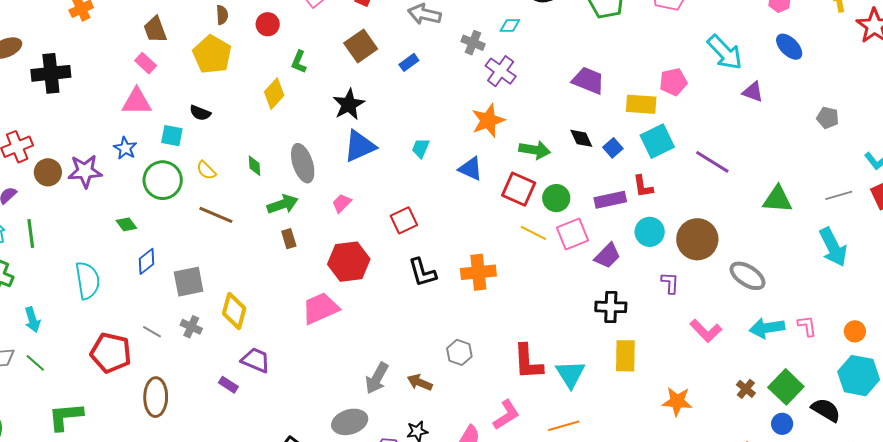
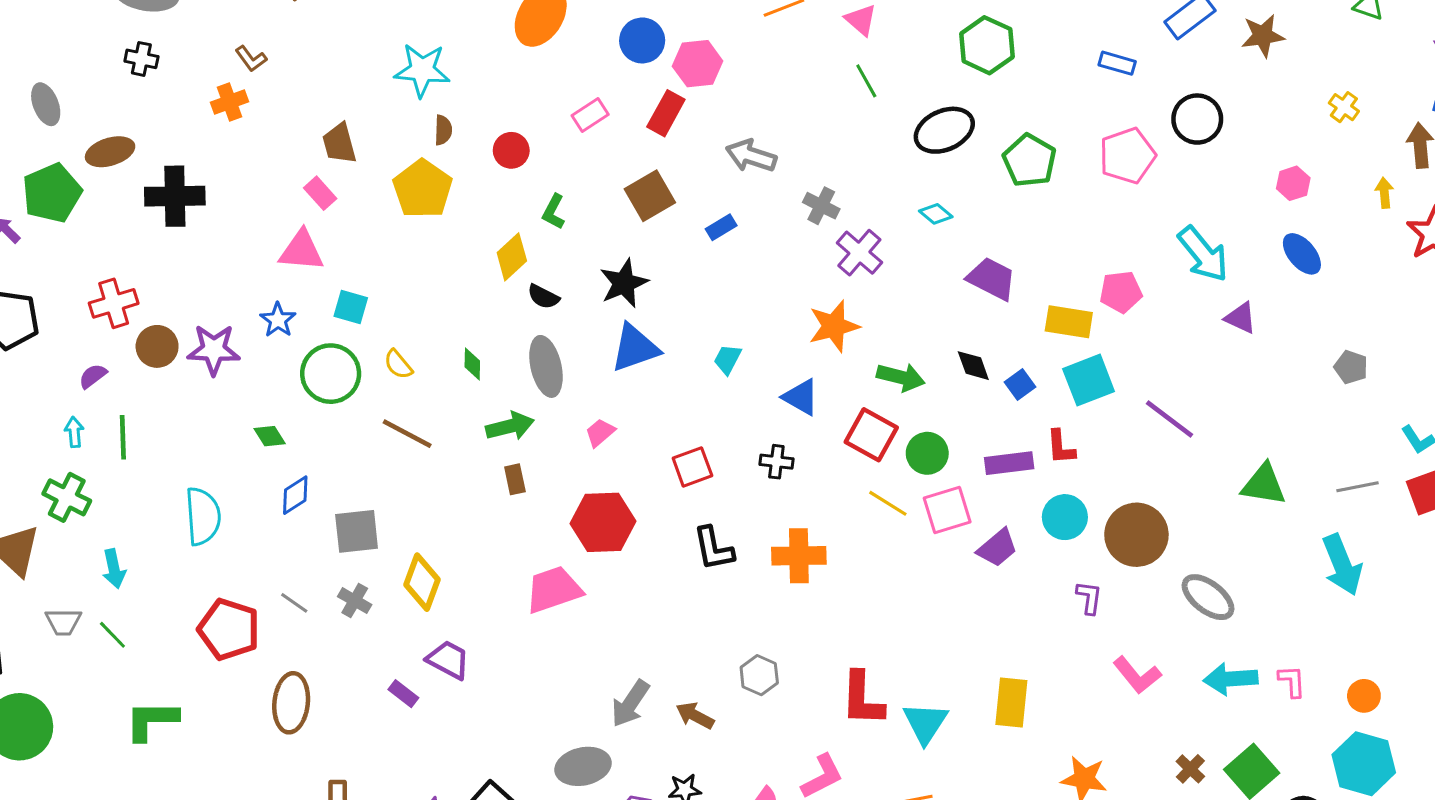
cyan diamond: (510, 26) -> (936, 214), moved, turned 35
black semicircle: (200, 113) -> (543, 297), moved
black cross: (611, 307) -> (776, 462), moved, size x0.7

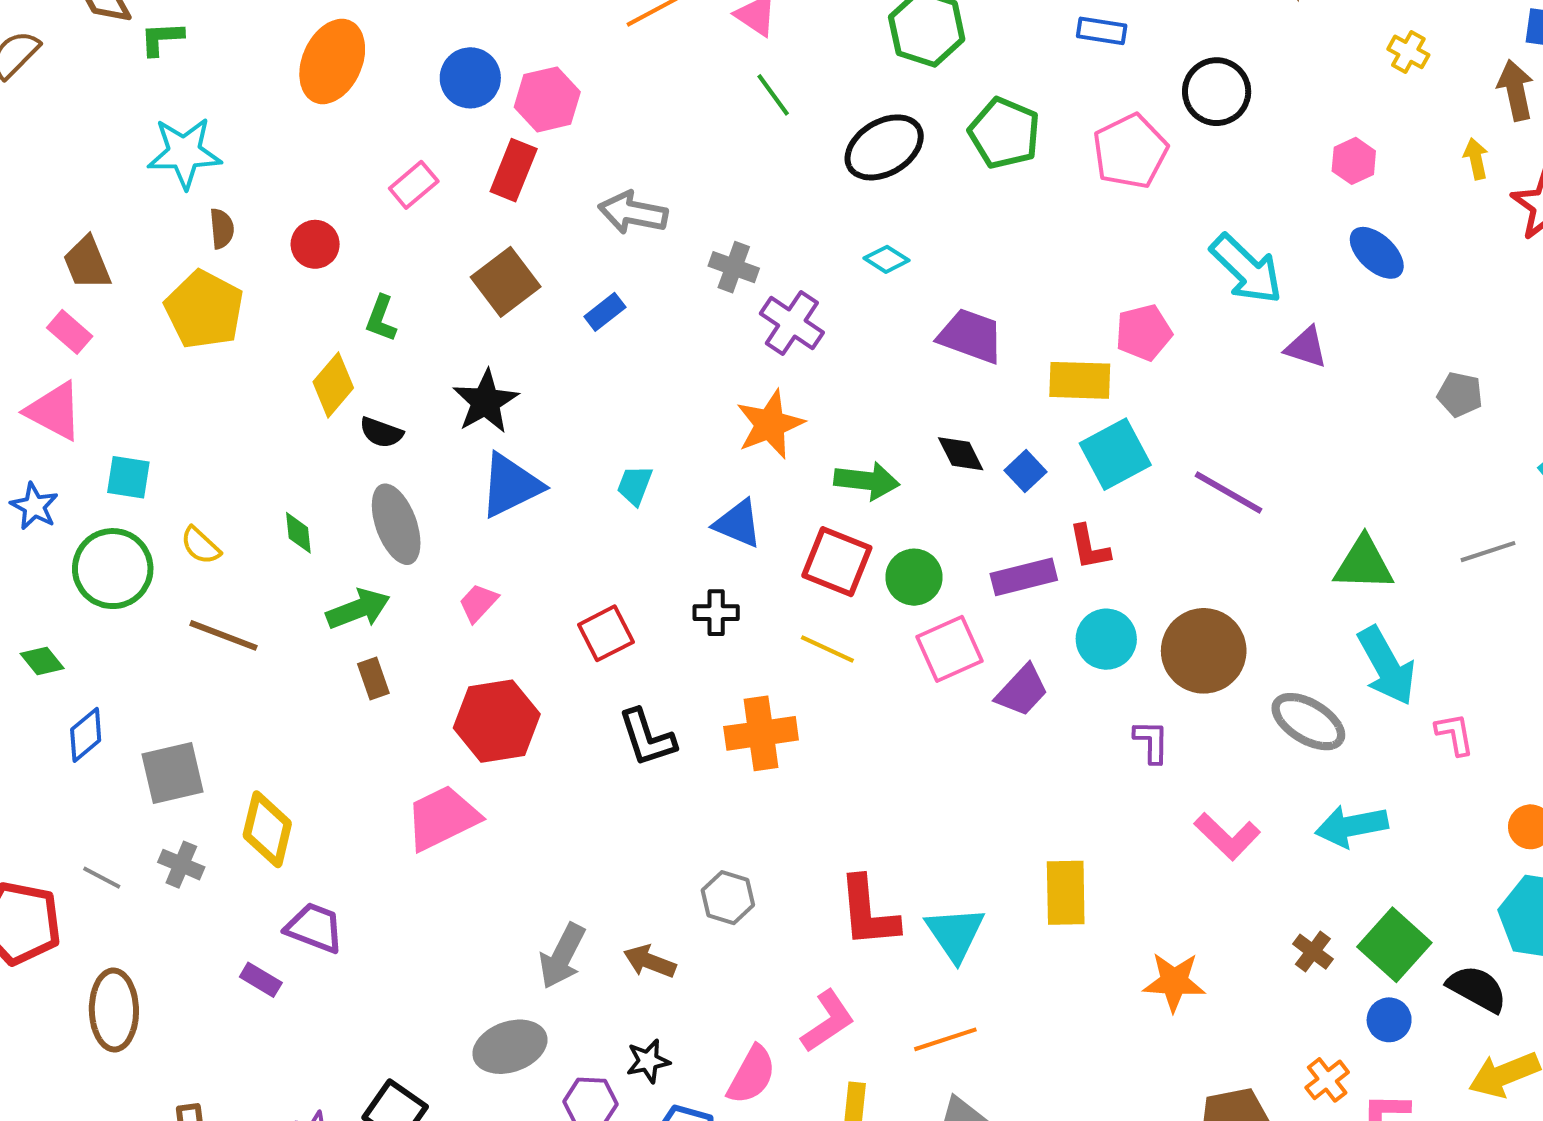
green pentagon: (1030, 161) -> (1004, 133), moved
pink triangle: (301, 251) -> (54, 411), turned 30
yellow line: (888, 503) -> (827, 649), moved
cyan arrow: (1342, 565) -> (1387, 666), moved
pink L-shape: (1292, 681) -> (1455, 734), moved

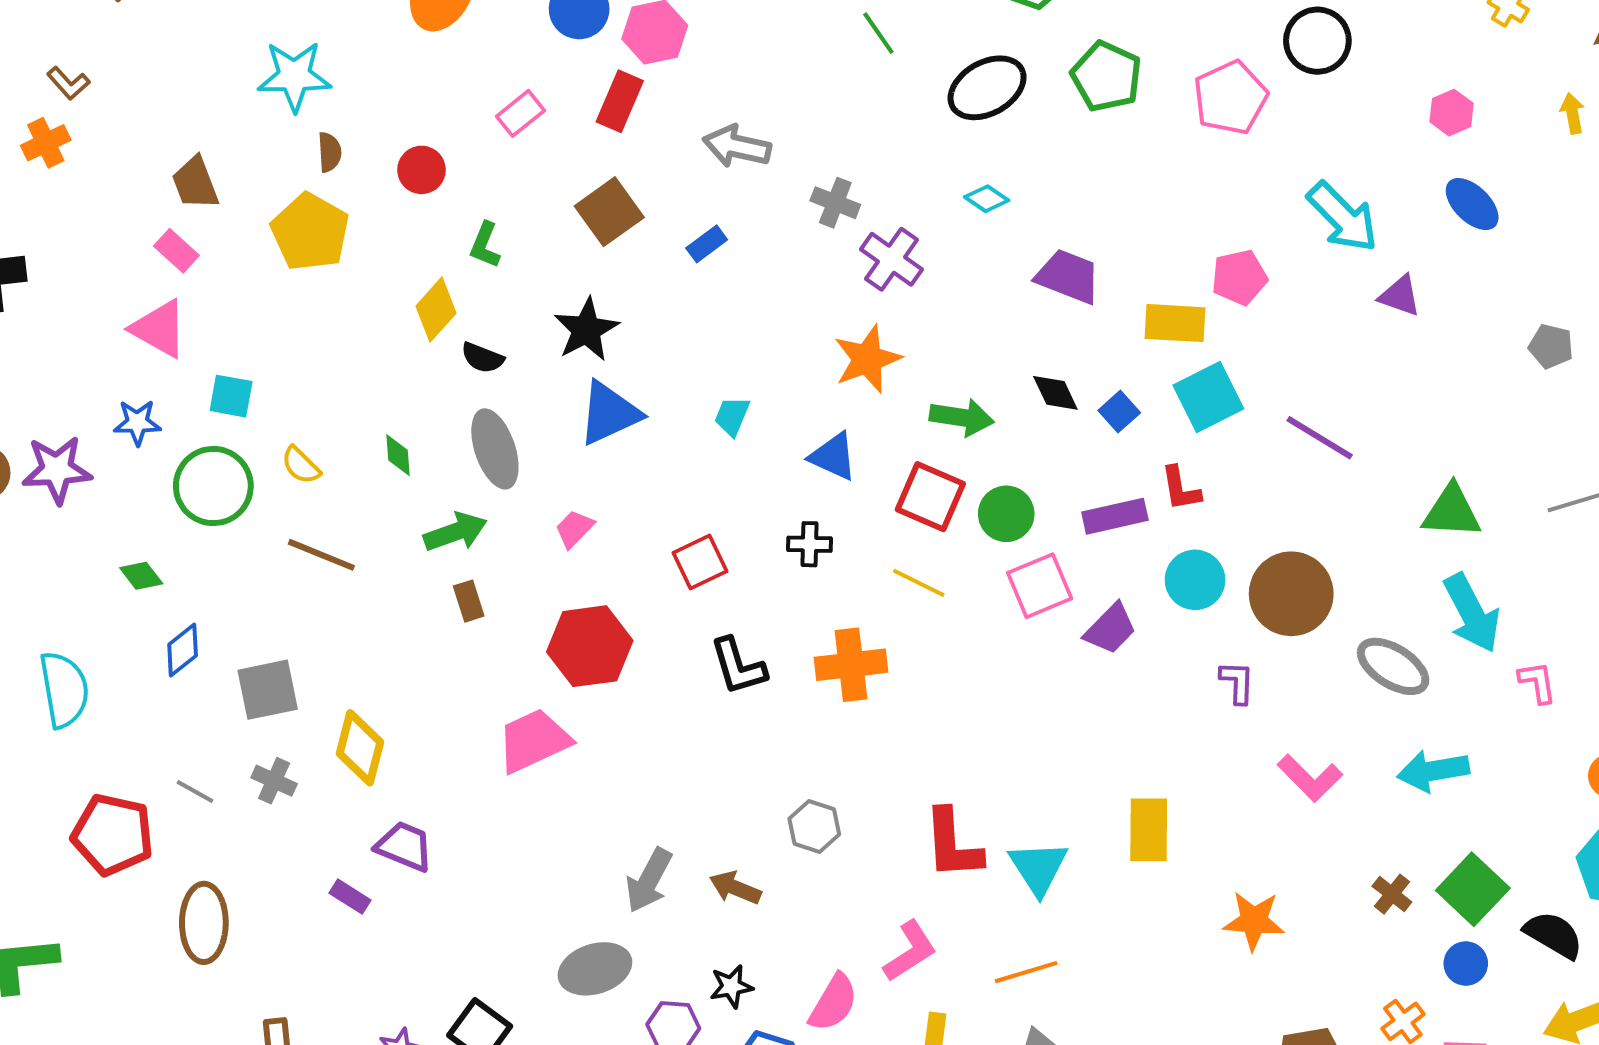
blue star: (34, 506) -> (137, 422), turned -30

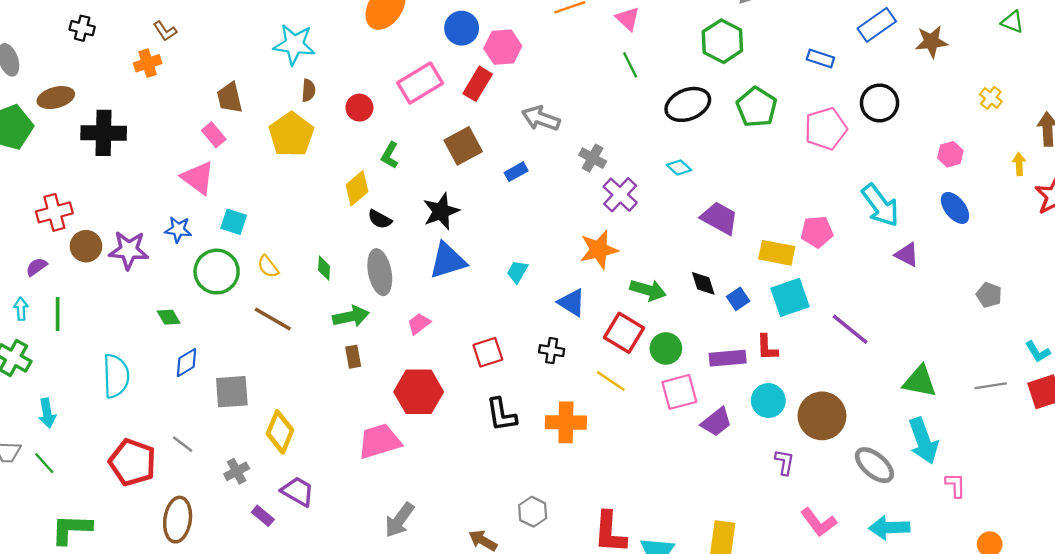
pink rectangle: (520, 113) -> (420, 83), size x1.6
gray cross: (274, 781) -> (237, 471), moved, turned 30
gray arrow: (649, 880) -> (400, 520), moved

